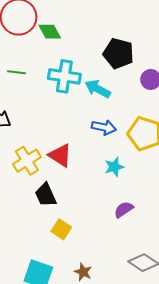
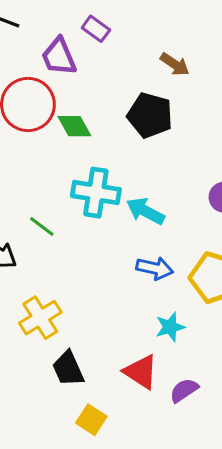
black pentagon: (118, 53) -> (150, 115), moved
green line: (16, 72) -> (42, 227), moved, turned 30
red triangle: (60, 155) -> (141, 372), moved

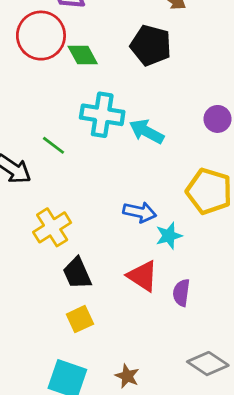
blue arrow: (155, 268) -> (140, 212), moved
purple semicircle: (184, 390) -> (181, 293), turned -48
yellow square: (91, 420) -> (80, 319), moved, turned 32

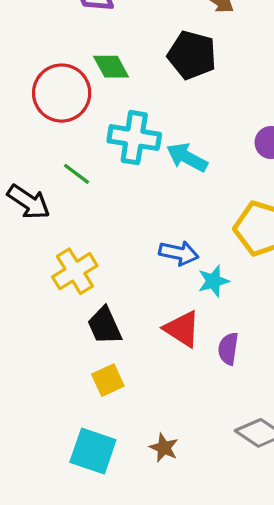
red circle: (41, 36) -> (62, 93), moved

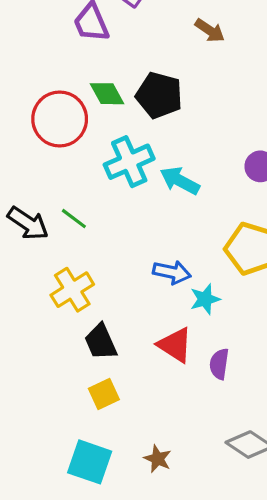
black pentagon: (192, 55) -> (159, 95), moved
cyan cross: (134, 138) -> (129, 162), turned -33
green line: (76, 174) -> (74, 219), moved

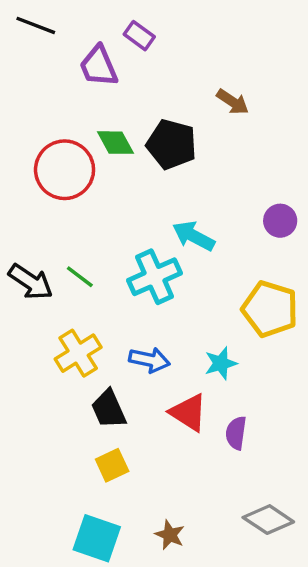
brown arrow: (210, 30) -> (233, 102), moved
cyan cross: (129, 162) -> (155, 277), moved
blue arrow: (172, 272) -> (149, 360), moved

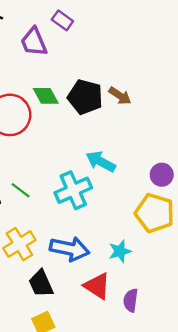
brown arrow: (233, 102) -> (120, 96), moved
purple circle: (280, 221) -> (162, 175), moved
blue arrow: (149, 360) -> (70, 249), size x1.4

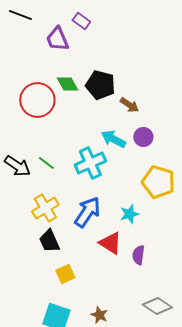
brown arrow: (120, 96) -> (129, 105), moved
purple circle: (162, 175) -> (143, 137), moved
blue arrow: (70, 249) -> (87, 212), turned -68
black trapezoid: (41, 284) -> (49, 241), moved

